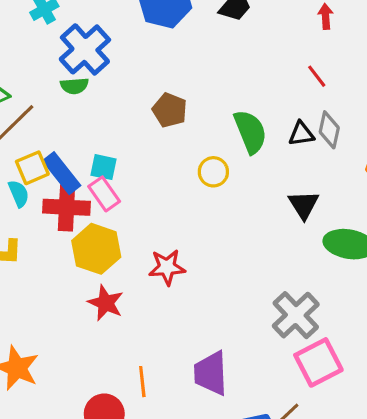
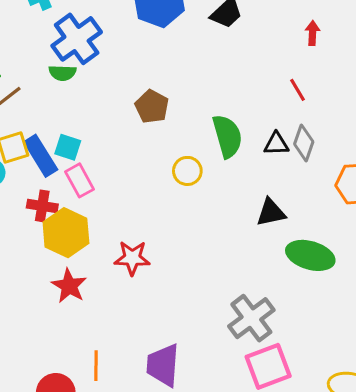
cyan square: (103, 167) -> (68, 147), moved
black triangle: (304, 205) -> (271, 212), turned 44
red cross: (67, 207) -> (42, 206), moved, size x0.7

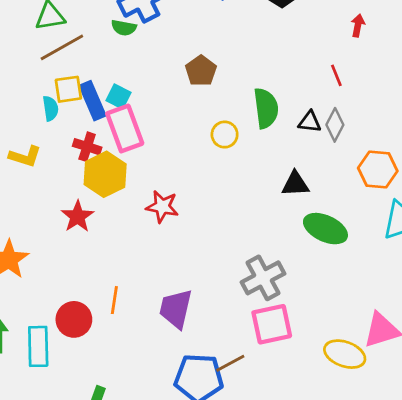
pink rectangle: (80, 180) -> (125, 128), size x1.5
red star: (69, 286) -> (78, 216), moved

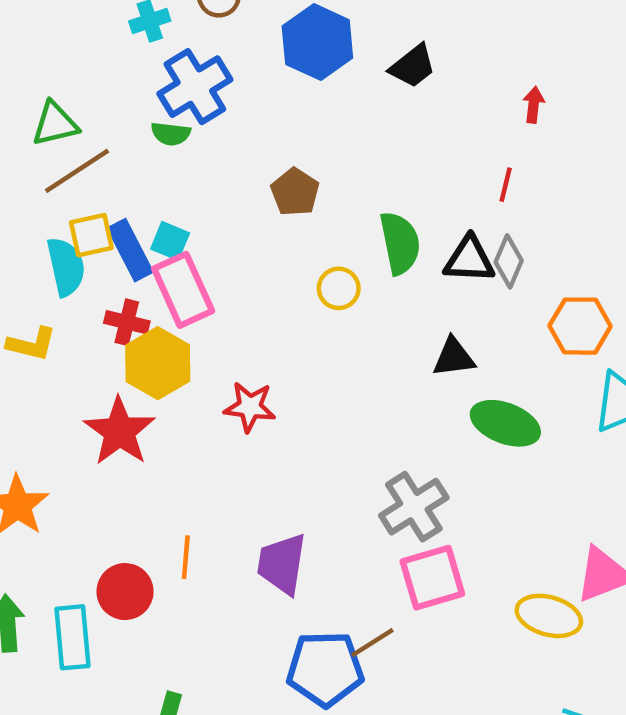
red line: (336, 75) -> (506, 185), turned 40
cyan semicircle: (51, 108) -> (66, 267), size x1.5
black triangle: (310, 122) -> (469, 259), size x1.4
red star: (78, 216) -> (119, 431), size x1.4

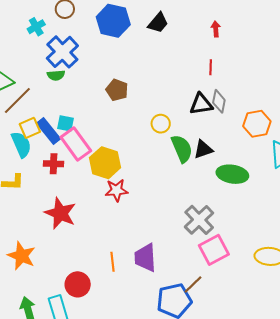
green semicircle: (400, 243) -> (182, 149), moved
yellow circle: (339, 288) -> (161, 124), moved
yellow hexagon: (158, 363) -> (105, 163), moved
orange line: (186, 557) -> (112, 262), moved

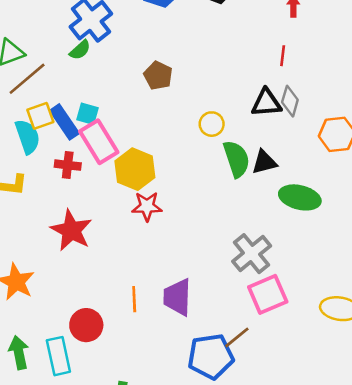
green semicircle: (56, 75) -> (80, 50), turned -42

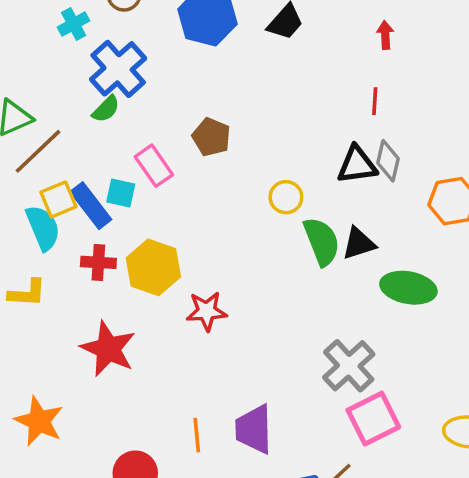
pink rectangle: (99, 142) -> (154, 166), moved, size x0.7
yellow hexagon: (135, 169) -> (153, 267), moved

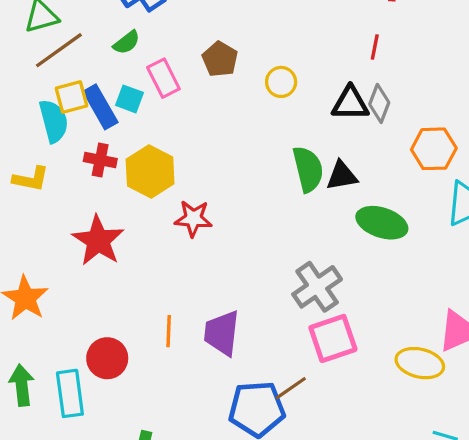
green semicircle: (106, 109) -> (127, 42), moved
yellow circle: (286, 197) -> (281, 82), moved

